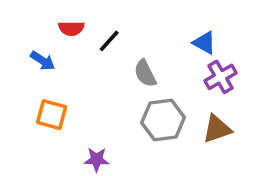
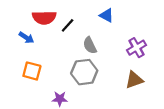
red semicircle: (71, 28) -> (44, 18), size x1.5
blue triangle: (204, 43) -> (106, 15), moved
gray hexagon: (163, 120) -> (84, 72), moved

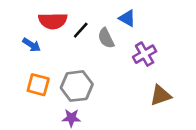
gray semicircle: (90, 45) -> (106, 38), moved
purple cross: (136, 48) -> (145, 54), moved
gray hexagon: (84, 72) -> (77, 86), moved

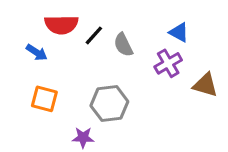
blue triangle: (127, 18) -> (179, 32), moved
gray hexagon: (77, 86) -> (109, 104), moved
brown triangle: (160, 95) -> (205, 85), moved, turned 35

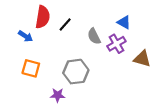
red semicircle: (61, 25) -> (43, 17), turned -80
gray semicircle: (123, 45) -> (94, 36), moved

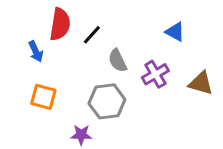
blue arrow: (25, 36) -> (36, 51), turned 32
gray semicircle: (94, 36) -> (118, 61), moved
purple cross: (116, 44) -> (155, 74), moved

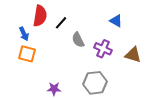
purple cross: (155, 74) -> (103, 49), turned -36
orange square: (43, 97) -> (27, 54), moved
gray hexagon: (107, 101) -> (95, 83), moved

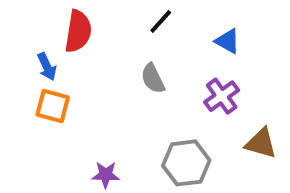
black line: (61, 23) -> (161, 21), moved
purple cross: (103, 49) -> (222, 96), moved, turned 30
brown triangle: (133, 55) -> (261, 143), moved

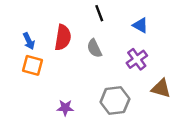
black line: (161, 21) -> (99, 13), turned -63
red semicircle: (78, 31) -> (63, 37), moved

